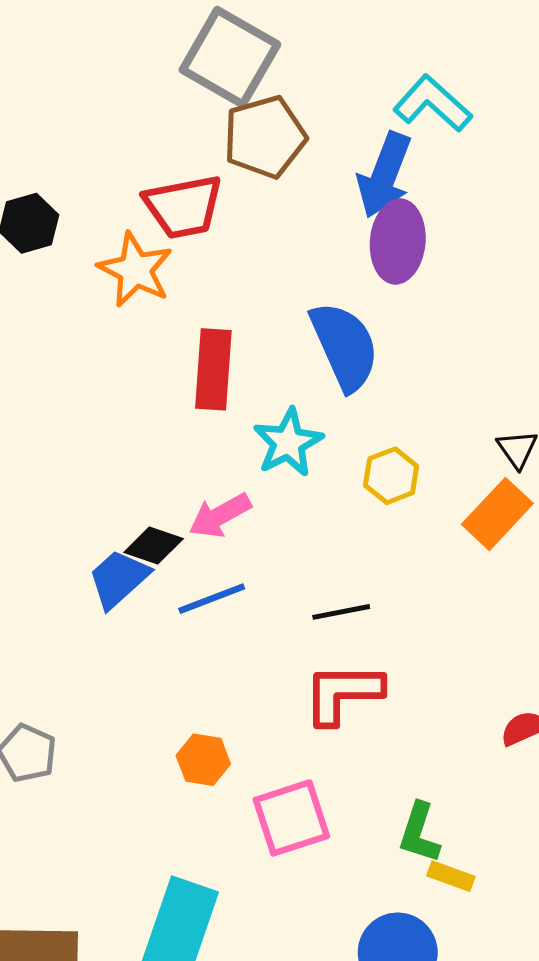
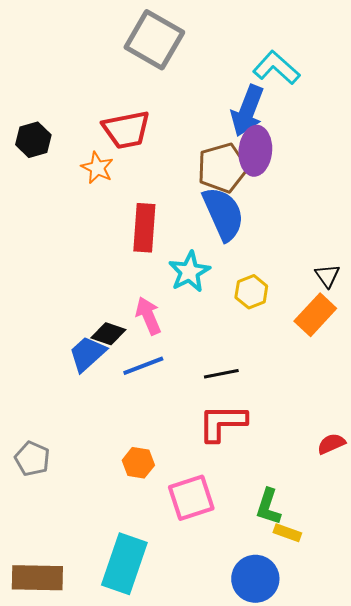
brown pentagon: (265, 137) -> (222, 168), moved
orange star: (135, 270) -> (97, 168), size x0.7
pink arrow: (220, 516) -> (148, 316), turned 96

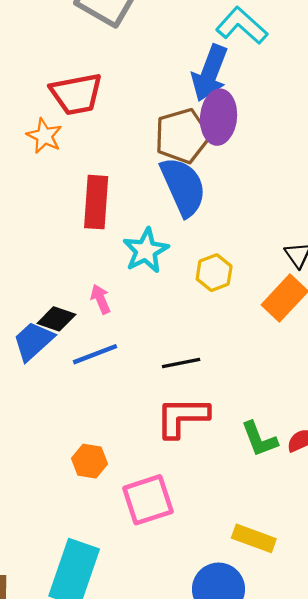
pink arrow: (148, 316) -> (101, 299), size x0.7
green L-shape: (268, 507) -> (259, 439), moved, turned -39
yellow rectangle: (287, 533) -> (254, 538), size x1.4

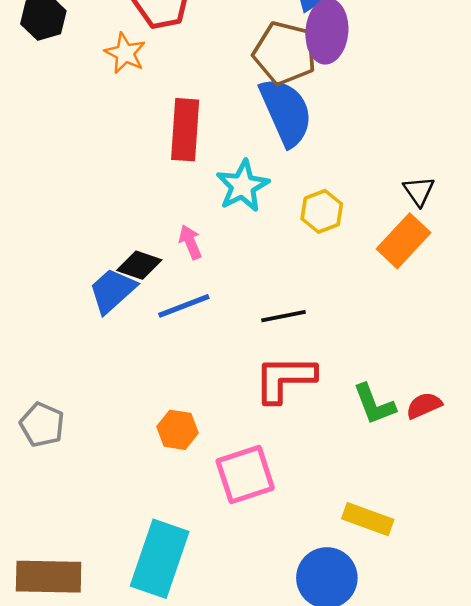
brown pentagon: (182, 136) -> (285, 53), turned 30

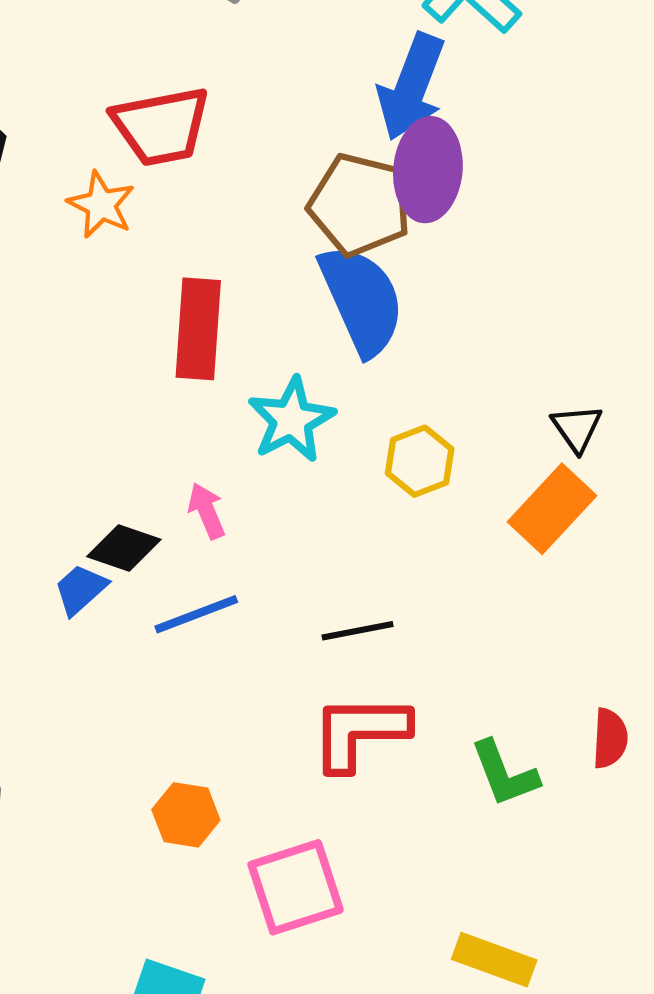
blue trapezoid: (112, 291) -> (80, 589), size x0.7
red semicircle: (424, 406) -> (610, 738), moved, turned 117

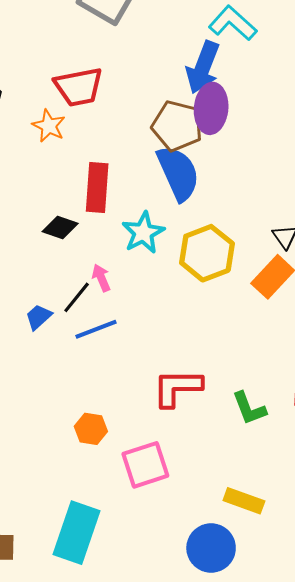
yellow hexagon: (420, 461) -> (207, 253), size x1.6
black diamond: (124, 548) -> (60, 228), moved
black line: (358, 631) -> (77, 297), moved, turned -40

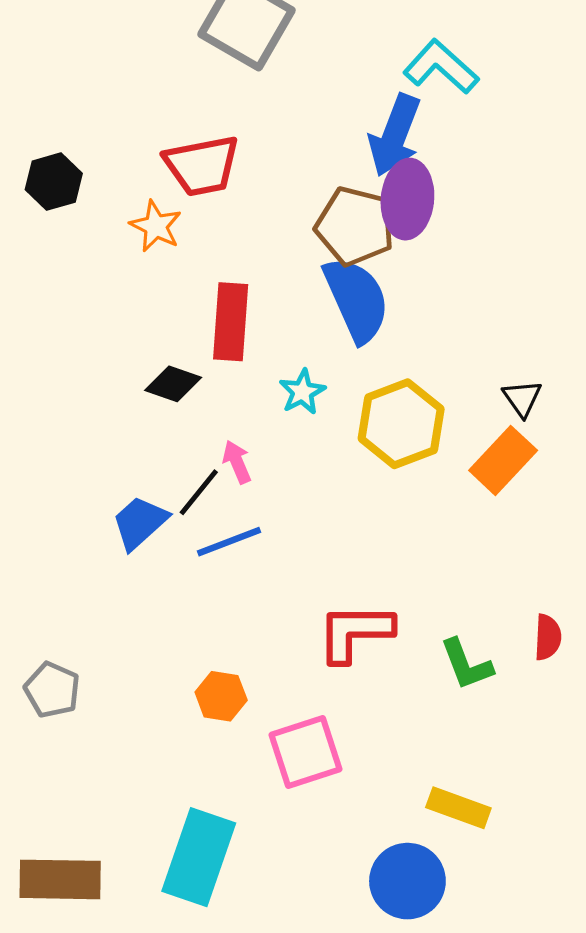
cyan star: (143, 233) -> (302, 392), size x0.7
blue trapezoid: (39, 317) -> (140, 523), size x1.4

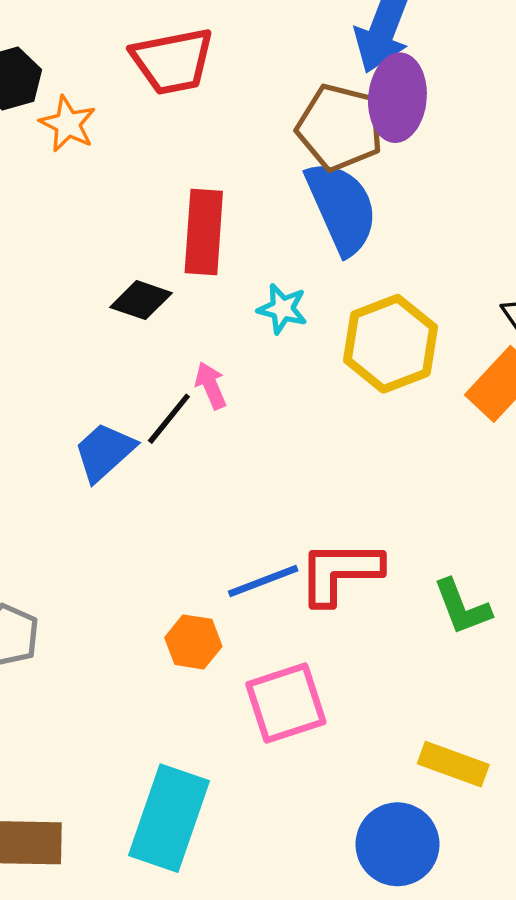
orange star: (156, 226) -> (68, 124), moved
cyan star: (302, 392) -> (282, 309), turned -30
blue line: (229, 542) -> (263, 581), moved

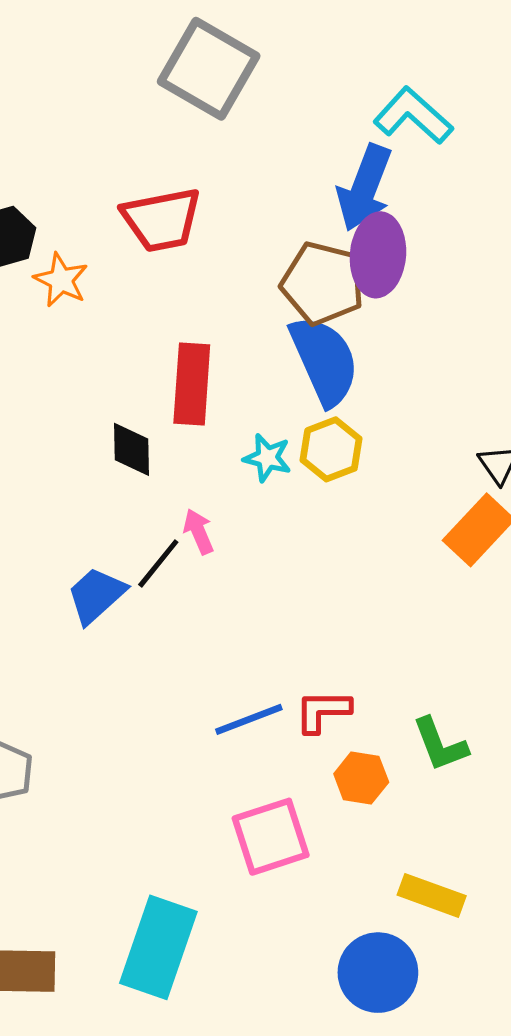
black diamond: (141, 300) -> (131, 449), turned 70
yellow hexagon: (390, 344) -> (331, 449), moved, size x0.7
red L-shape: (340, 572) -> (323, 711), size x0.7
orange hexagon: (193, 642) -> (361, 778), moved

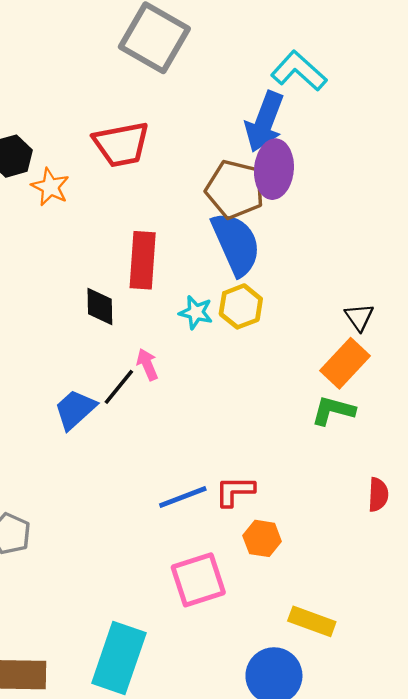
green L-shape: (440, 745) -> (333, 411), moved, turned 126

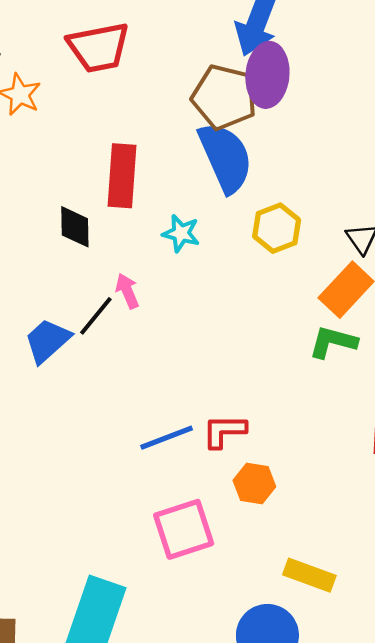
yellow hexagon: (241, 306) -> (277, 228), moved

